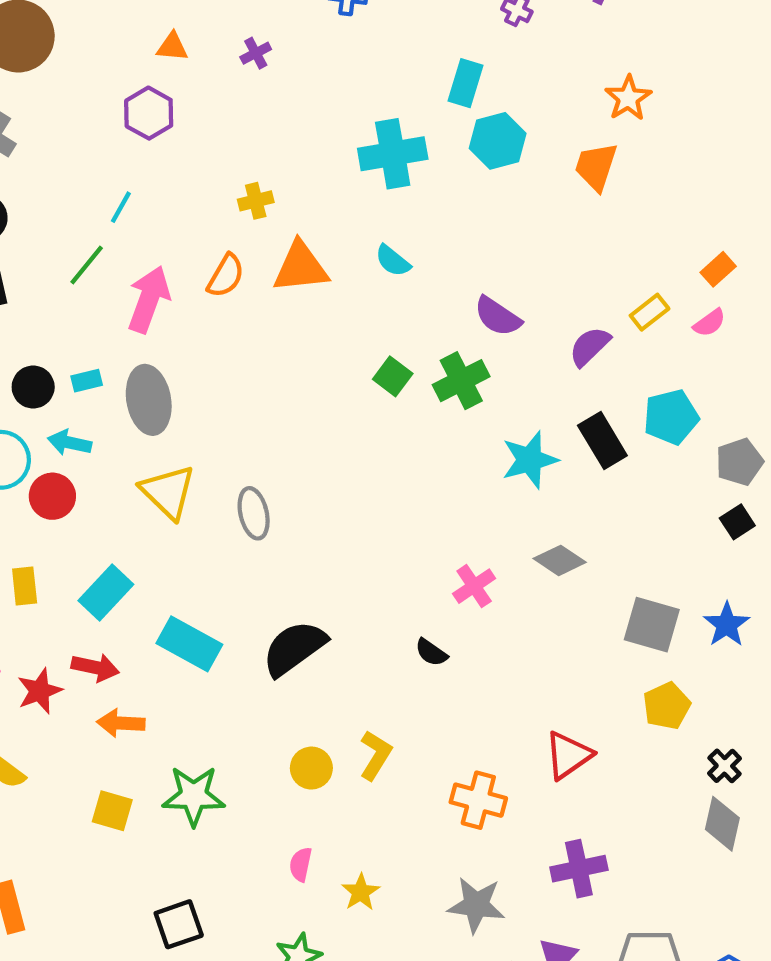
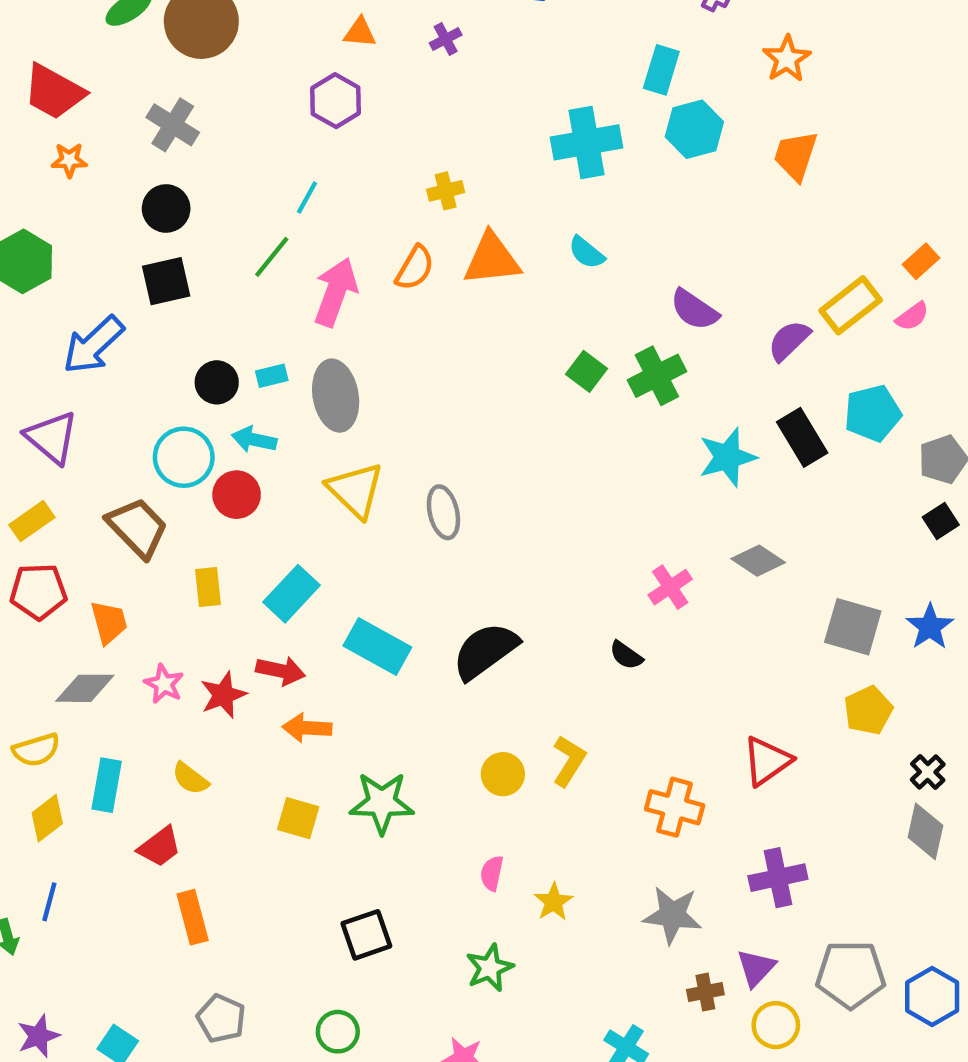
orange star: (628, 98) -> (787, 59), moved
yellow rectangle: (650, 312) -> (851, 305), size x1.5

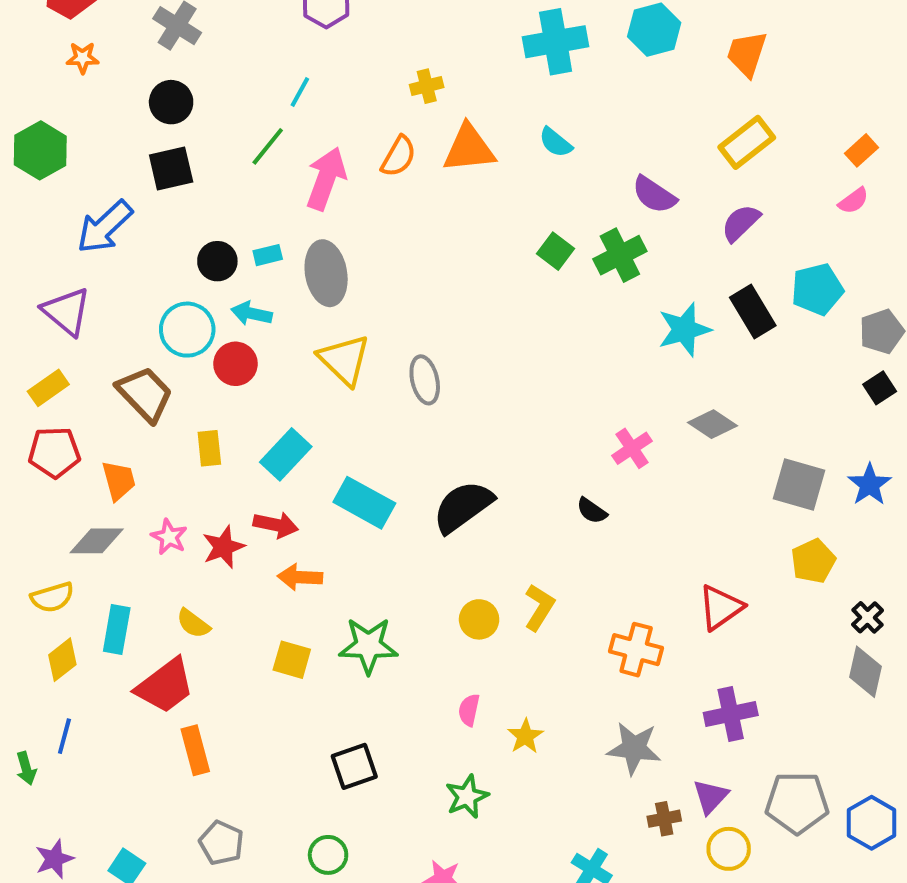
yellow rectangle: (851, 305) -> (747, 142), moved
red trapezoid: (160, 847) -> (165, 686), size x1.5

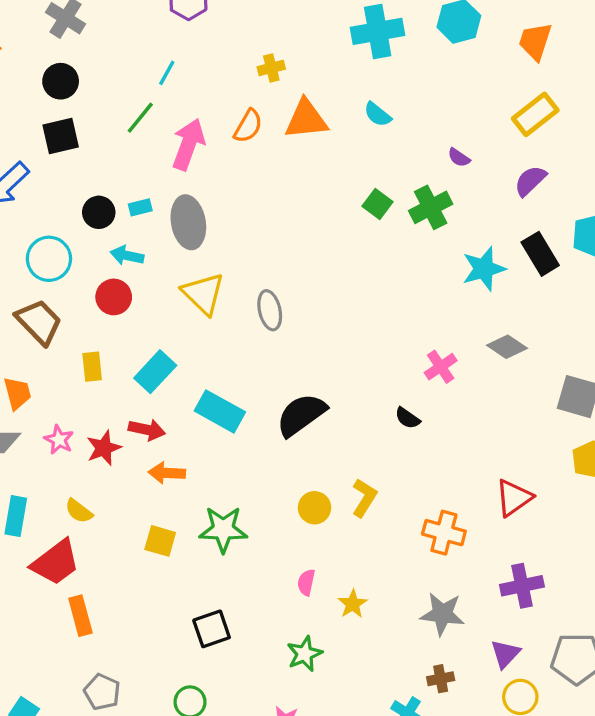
purple semicircle: (654, 195) -> (459, 158), size x0.6
cyan circle: (187, 330) -> (49, 259), moved
brown cross: (664, 819) -> (441, 679), moved

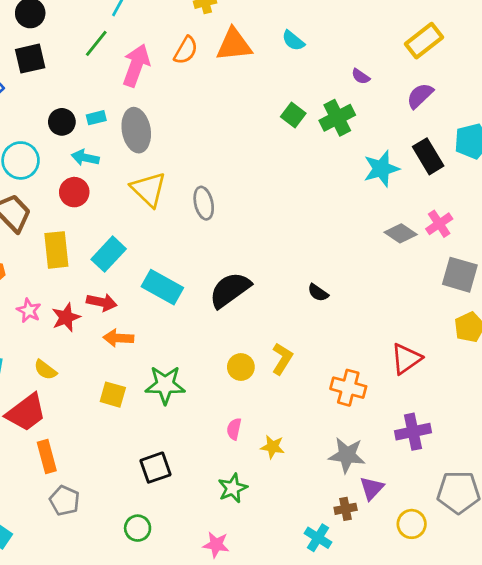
yellow rectangle: (92, 367) -> (56, 250), size x1.5
pink cross: (441, 367) -> (439, 224), moved
yellow star: (353, 604) -> (273, 447), turned -30
purple triangle: (505, 654) -> (372, 488), moved
gray pentagon: (102, 692) -> (65, 501), moved

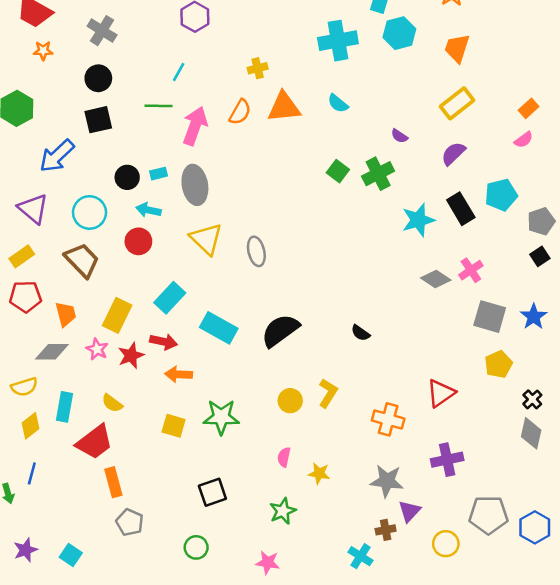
green line: (96, 43) -> (159, 106), turned 52
yellow rectangle: (56, 250) -> (117, 315), moved, turned 32

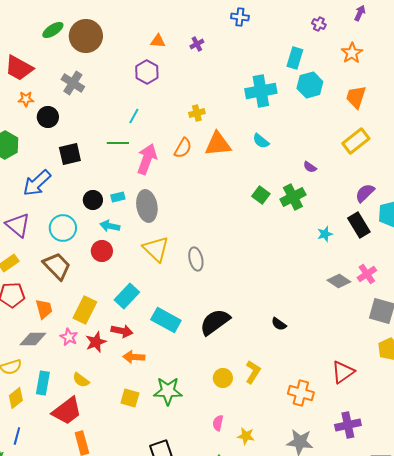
black circle: (98, 78) -> (48, 117), moved
purple semicircle: (453, 154) -> (365, 193), moved
cyan star: (418, 220) -> (325, 234), size x0.6

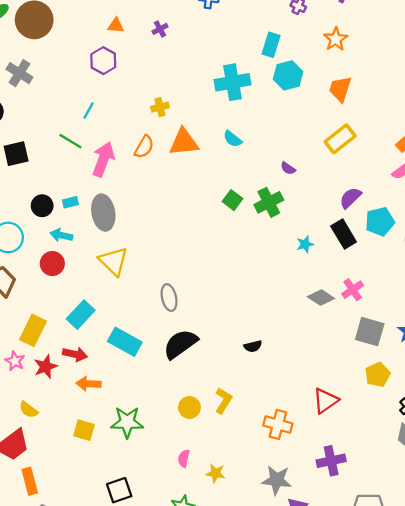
green line: (118, 143) -> (70, 141), turned 30
gray ellipse: (196, 259) -> (169, 298), moved
black semicircle: (279, 324) -> (253, 346), turned -49

